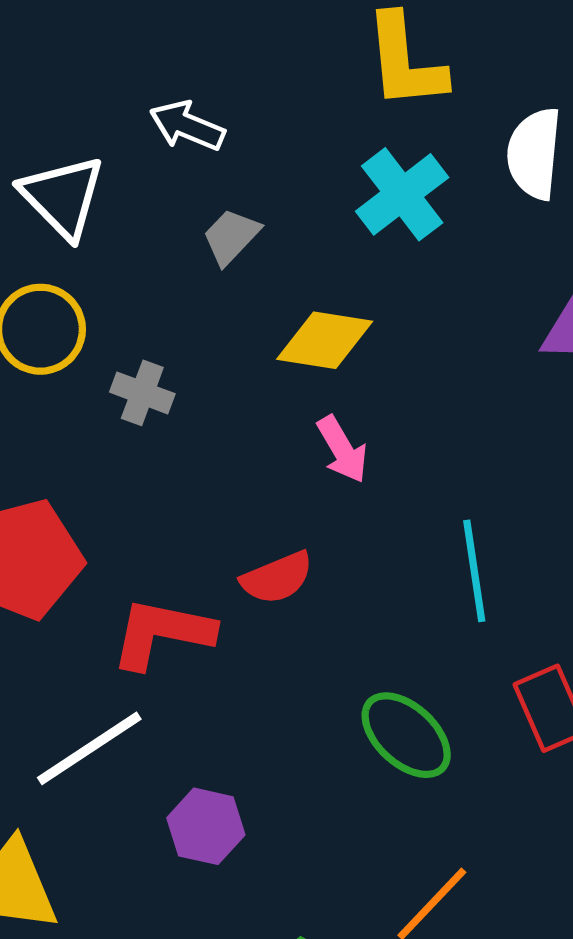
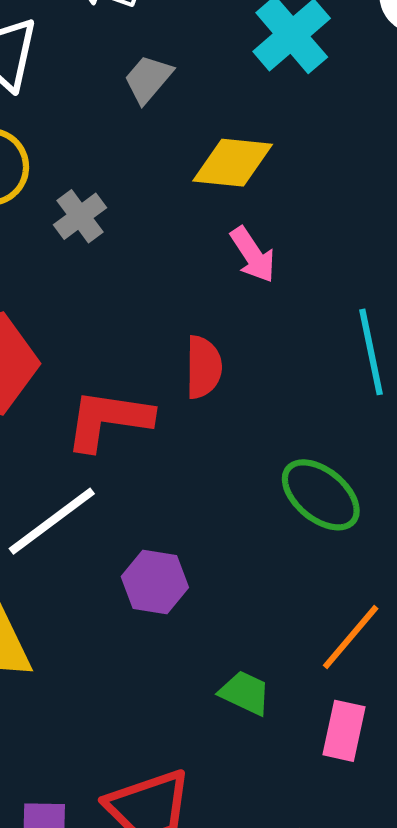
gray cross: (142, 393) -> (80, 216), turned 36
red semicircle: (277, 578) -> (203, 367), turned -64

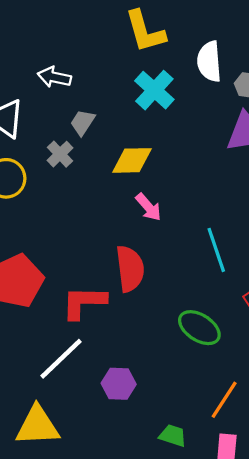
gray cross: (80, 216) -> (60, 154), moved
red semicircle: (203, 367) -> (130, 269), size x1.4

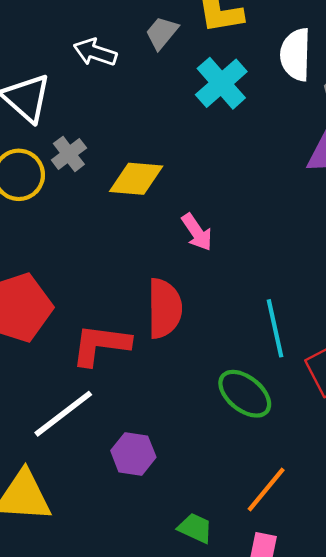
gray trapezoid: (83, 122) -> (162, 33), moved
gray cross: (60, 154) -> (69, 154), moved
yellow diamond: (132, 160) -> (136, 179), moved
cyan line: (216, 250) -> (275, 328), moved

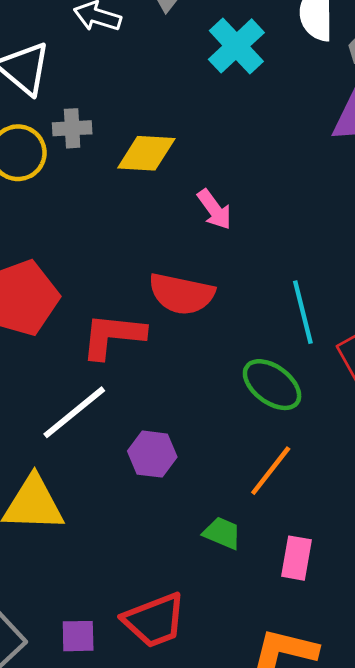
gray cross: (69, 154) -> (72, 128), turned 36
red semicircle: (164, 308) -> (181, 294), turned 104
orange line: (266, 490) -> (271, 471), moved

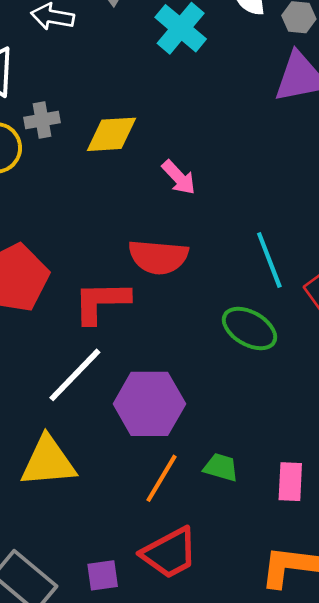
purple hexagon: (152, 454) -> (149, 404), size x1.6
orange line: (271, 471) -> (161, 478), moved

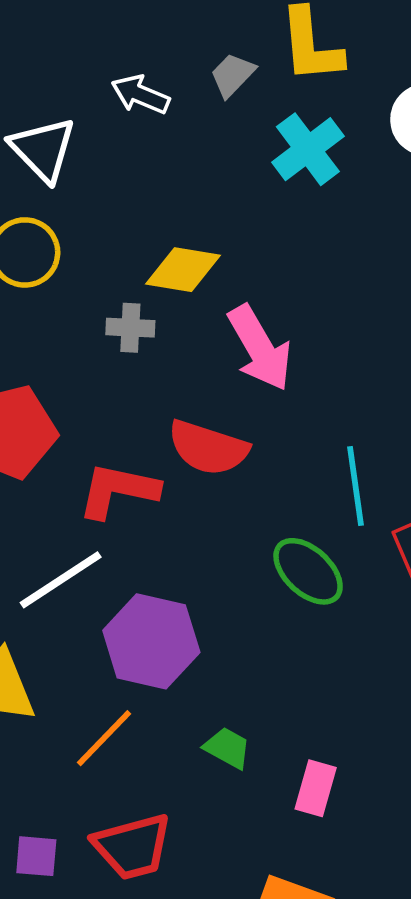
gray cross: (42, 120) -> (130, 328), moved
pink arrow: (179, 177) -> (260, 348), size x1.6
orange line: (161, 478) -> (104, 738), moved

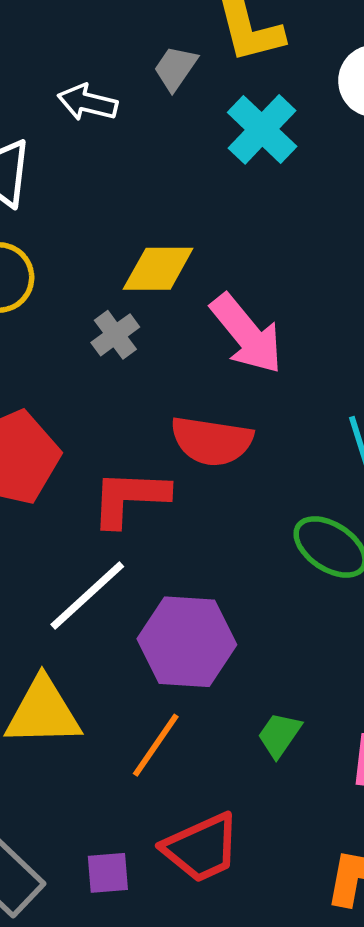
gray cross: (130, 328) -> (115, 335), turned -30
green trapezoid: (227, 748) -> (279, 735), turned -75

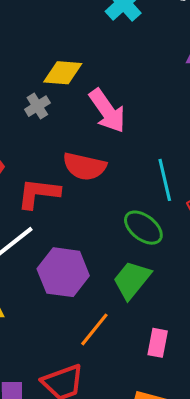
green trapezoid: (279, 735) -> (132, 280), moved, size x1.6
orange line: (156, 745) -> (94, 329), moved

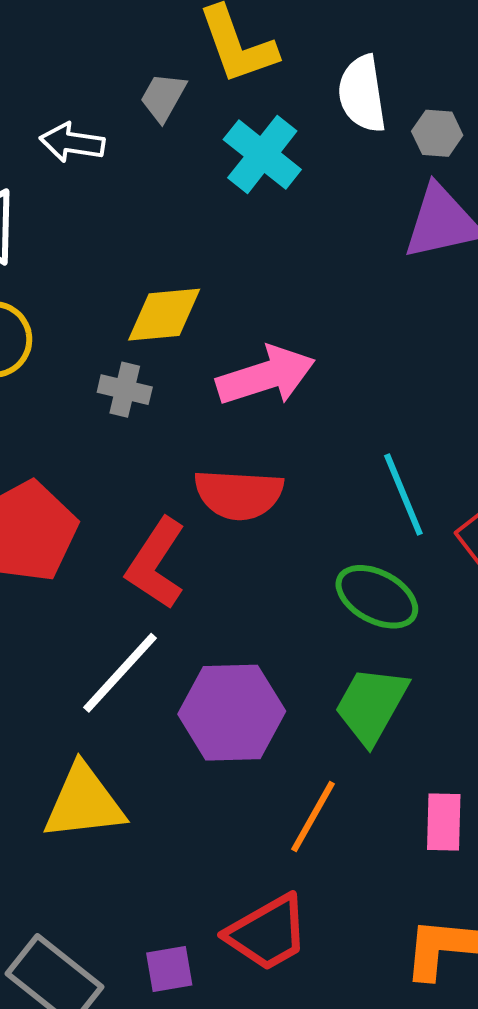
gray cross: (37, 106) -> (125, 390), turned -35
pink arrow: (107, 111) -> (266, 376), turned -63
red L-shape: (38, 193) -> (156, 563), turned -54

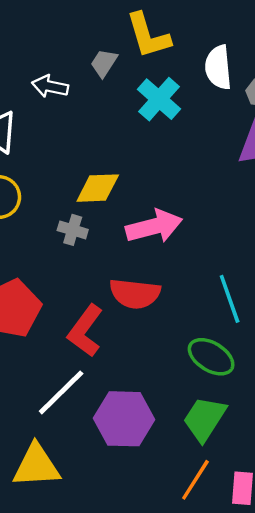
orange line: (313, 817) -> (195, 480), moved

